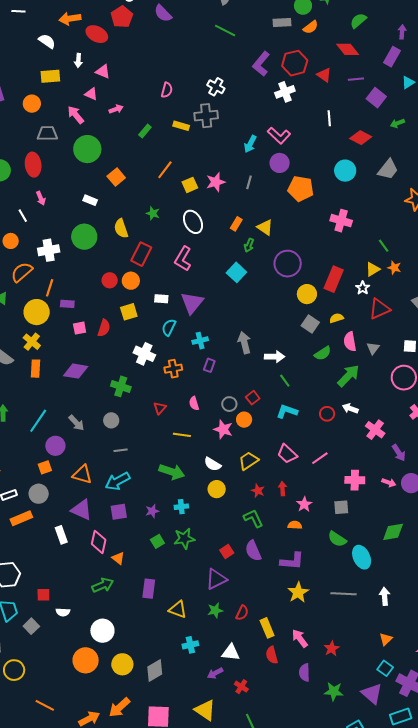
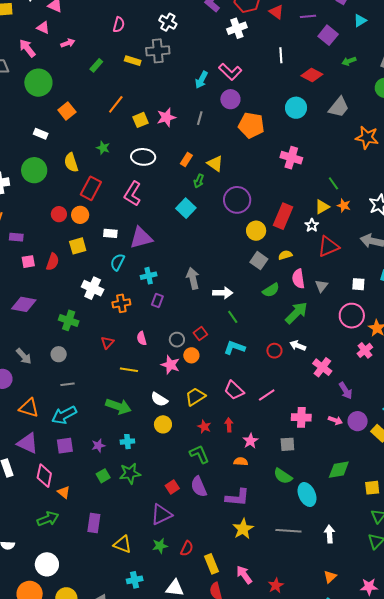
white ellipse: (193, 222) -> (143, 157), turned -60
purple triangle: (192, 303) -> (141, 238), turned 35

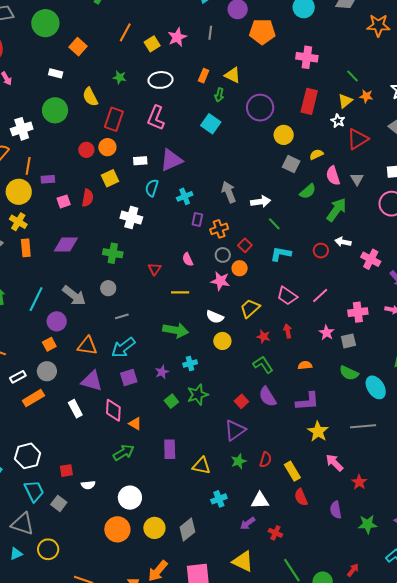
red rectangle: (283, 216) -> (309, 101), moved
orange cross: (121, 303) -> (219, 229), moved
gray arrow: (24, 356) -> (74, 296), size x1.4
pink star: (250, 441) -> (327, 333), moved
pink arrow: (244, 575) -> (335, 463), moved

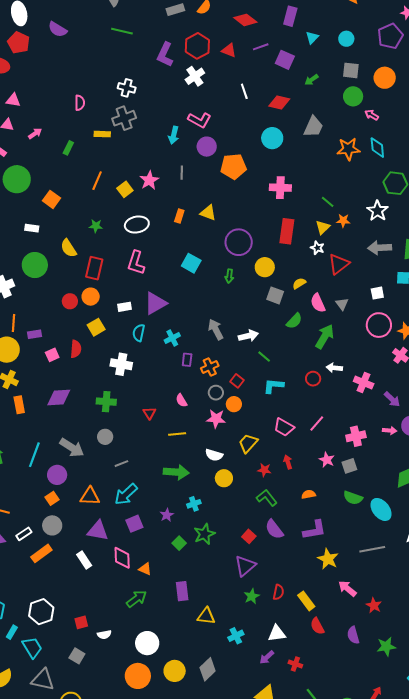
green arrow: (219, 95) -> (229, 276), moved
yellow triangle: (201, 466) -> (206, 616), moved
cyan trapezoid: (34, 491) -> (32, 648), moved

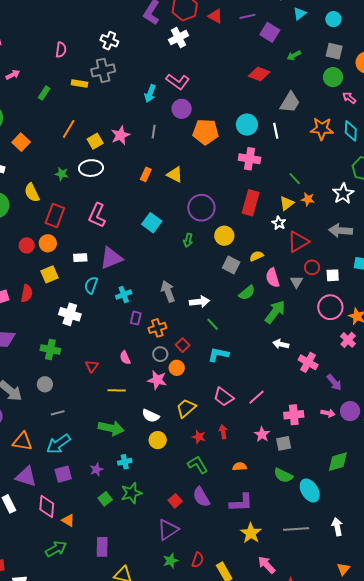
white line: (244, 91) -> (276, 131), moved
cyan circle: (272, 138) -> (247, 125), moved
white ellipse: (137, 225) -> (91, 168), moved
red circle: (313, 379) -> (312, 267), moved

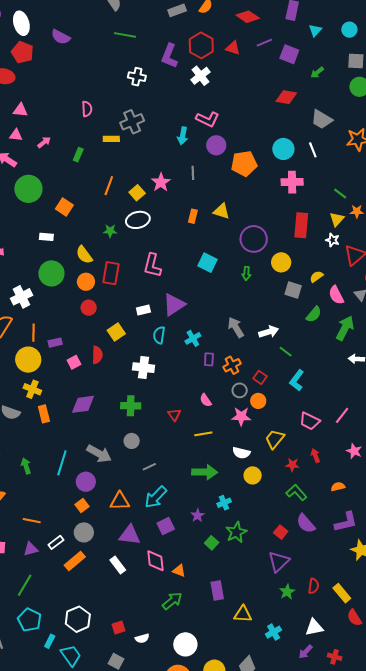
white cross: (109, 41) -> (137, 77), moved
gray trapezoid: (290, 102) -> (322, 119), turned 100
orange circle: (48, 243) -> (86, 282), moved
cyan L-shape: (218, 355) -> (297, 380), turned -55

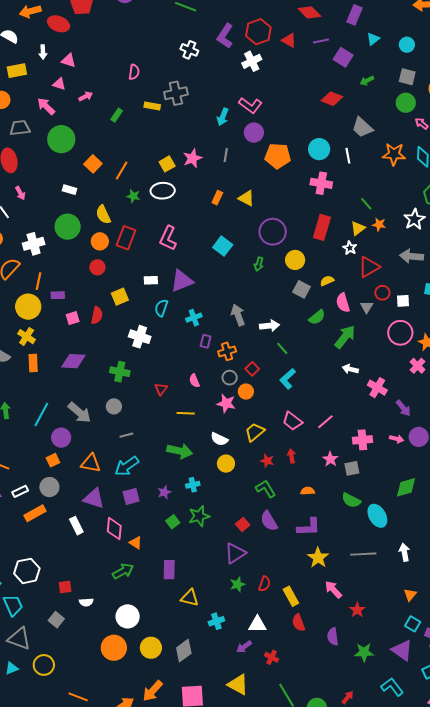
orange line: (109, 186) -> (122, 170), moved

